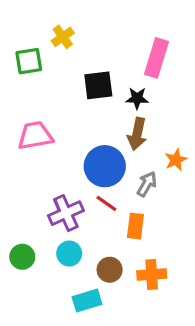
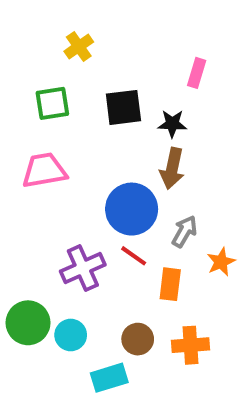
pink rectangle: (156, 58) -> (197, 73), size x0.6
green square: (29, 61) -> (52, 103), moved
orange star: (176, 160) -> (221, 262), moved
cyan circle: (69, 254) -> (71, 335), moved
green circle: (22, 257) -> (28, 323), size x1.4

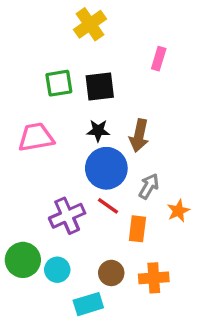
yellow cross: (79, 47) -> (90, 24), moved, size x1.4
green square: (52, 103) -> (59, 83), moved
black star: (172, 124) -> (98, 131), moved

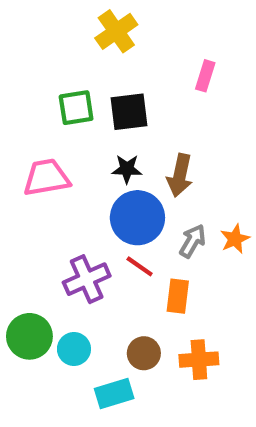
orange star: (178, 211) -> (235, 239), moved

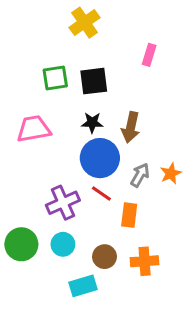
cyan circle: (74, 349) -> (63, 244), moved

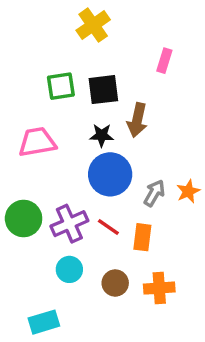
brown arrow: (131, 127) -> (137, 120), moved
red line: (101, 193) -> (108, 227), moved
green circle: (21, 244) -> (24, 219), moved
cyan rectangle: (83, 286) -> (44, 322), moved

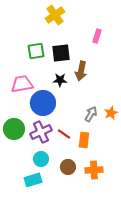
blue circle: (110, 174) -> (43, 103), moved
cyan rectangle: (44, 322) -> (33, 180), moved

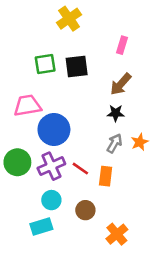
brown arrow: (81, 71) -> (121, 84), moved, turned 30
black star: (60, 80) -> (116, 113), moved
orange cross: (94, 170) -> (117, 234), moved, turned -36

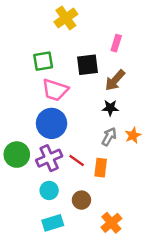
black square: (77, 67) -> (87, 65), moved
pink trapezoid: (27, 106) -> (55, 90), moved, turned -152
cyan rectangle: (41, 227) -> (53, 223), moved

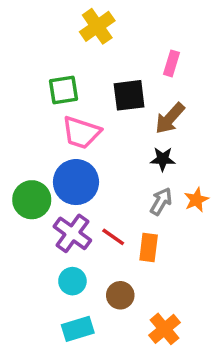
green circle: (17, 155) -> (32, 200), moved
purple cross: (49, 158) -> (72, 233), turned -30

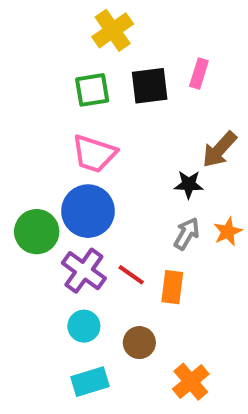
green square: (64, 90) -> (92, 90), moved
black square: (129, 95) -> (150, 86), moved
brown arrow: (170, 118) -> (219, 149), moved

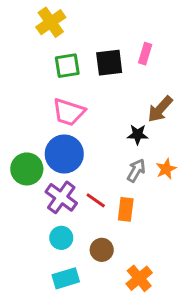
yellow cross: (113, 30) -> (51, 22), moved

